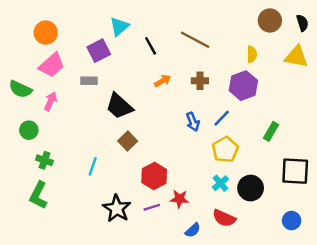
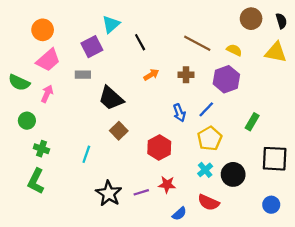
brown line: (195, 40) -> (197, 43), moved
yellow semicircle: (252, 54) -> (234, 50), turned -64
red hexagon: (154, 176) -> (159, 148), moved

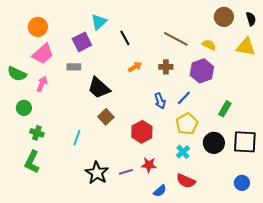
black circle: (233, 174) -> (214, 143), moved

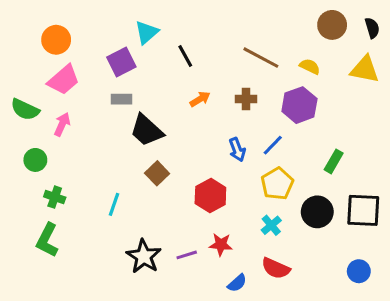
gray rectangle: (74, 67) -> (121, 99), moved

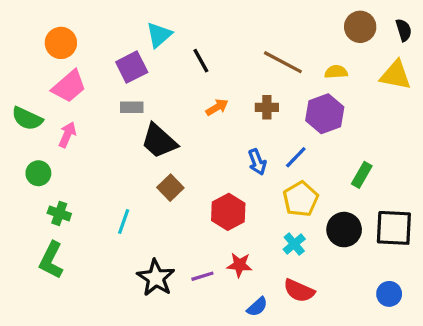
yellow semicircle: (310, 66) -> (336, 72), turned -30

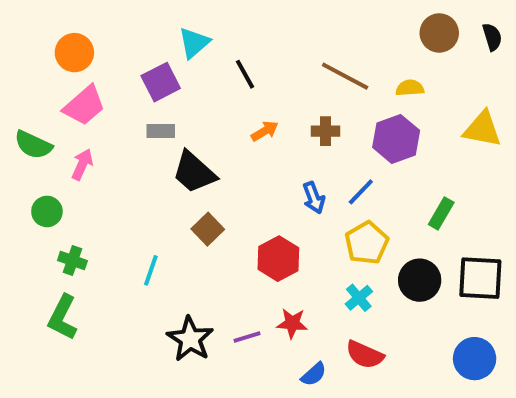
yellow triangle: (396, 75) -> (482, 129), moved
blue circle: (389, 294) -> (475, 359), size x1.4

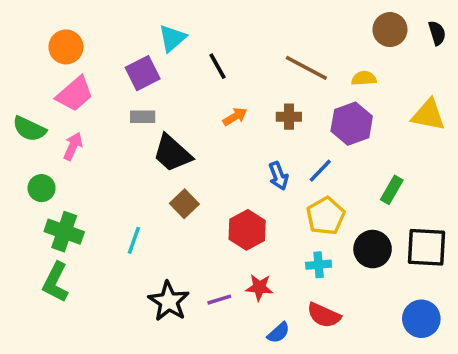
green cross: (72, 261) -> (64, 232), size x1.5
cyan cross: (359, 298) -> (319, 265), turned 35

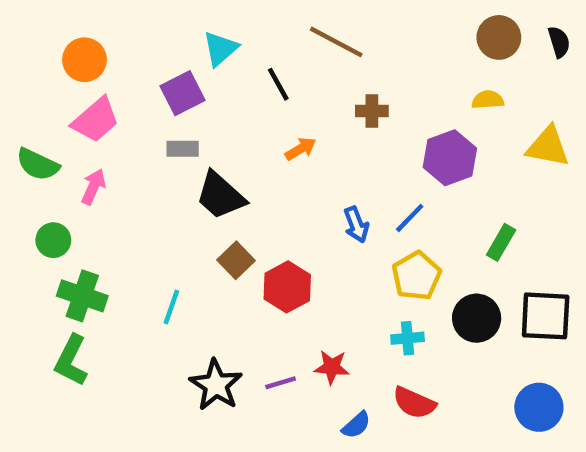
brown line: (306, 68) -> (336, 42), moved
yellow semicircle: (364, 78) -> (488, 100), moved
brown cross: (289, 117) -> (372, 111), moved
red hexagon: (247, 230) -> (287, 287), moved

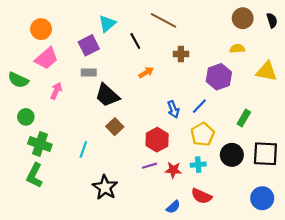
pink arrow: (93, 187) -> (56, 91), moved
red hexagon: (287, 287) -> (157, 140), moved
red star: (332, 367) -> (173, 170), moved
purple line: (281, 383) -> (149, 166), moved

